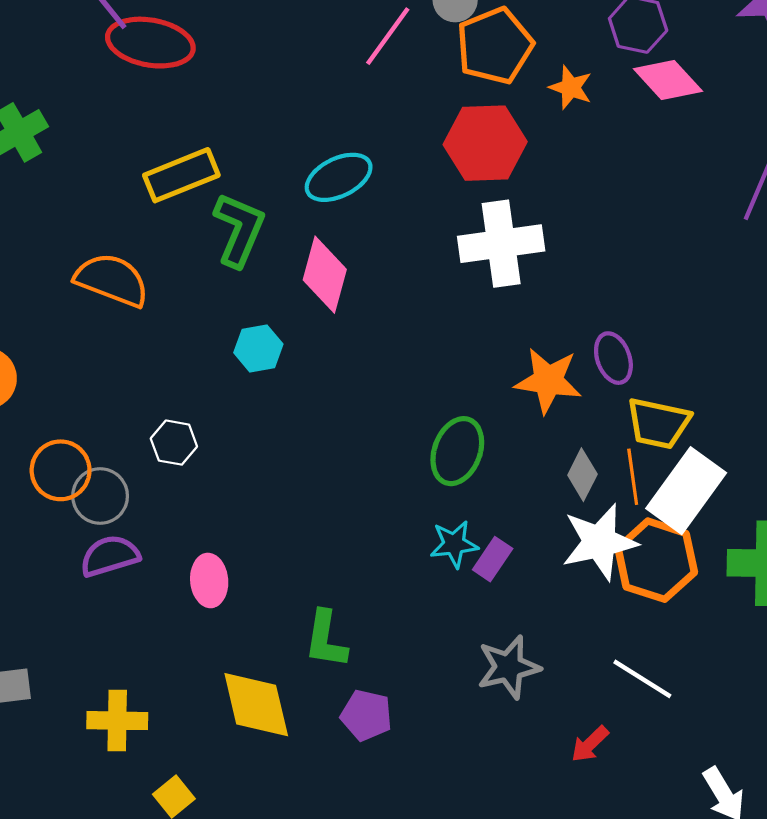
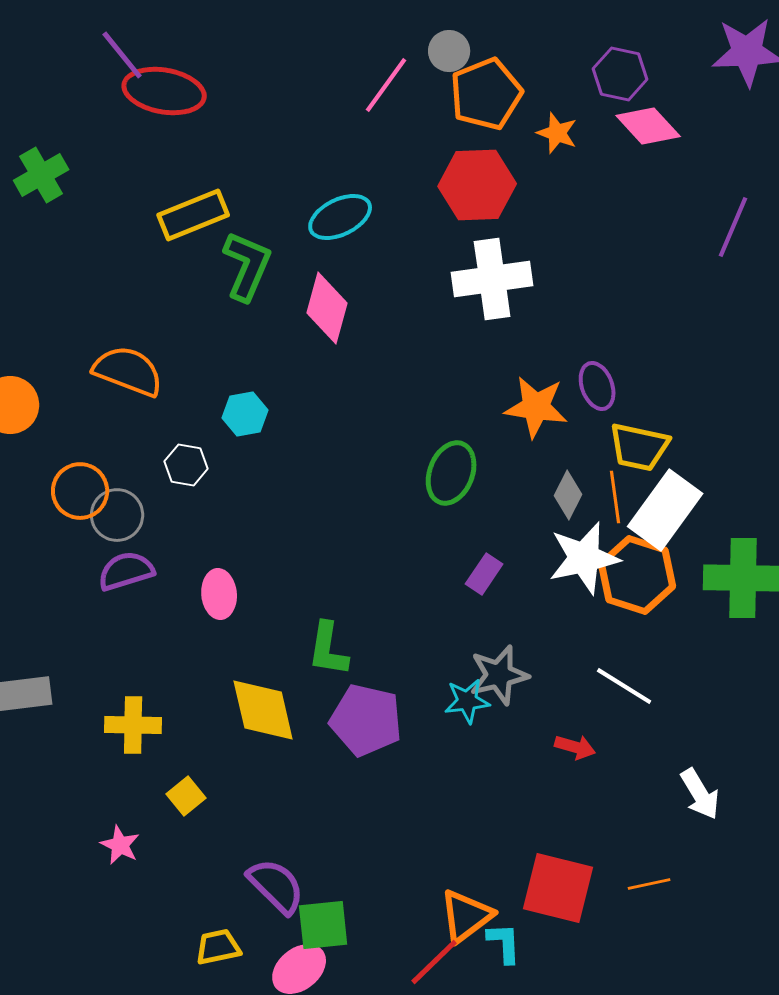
orange semicircle: (112, 280) -> (128, 371), moved
cyan hexagon: (258, 348) -> (245, 414), moved
cyan star: (454, 544) -> (467, 701), moved
purple pentagon: (366, 715) -> (366, 720), size x1.5
red arrow: (590, 744) -> (575, 747), turned -120

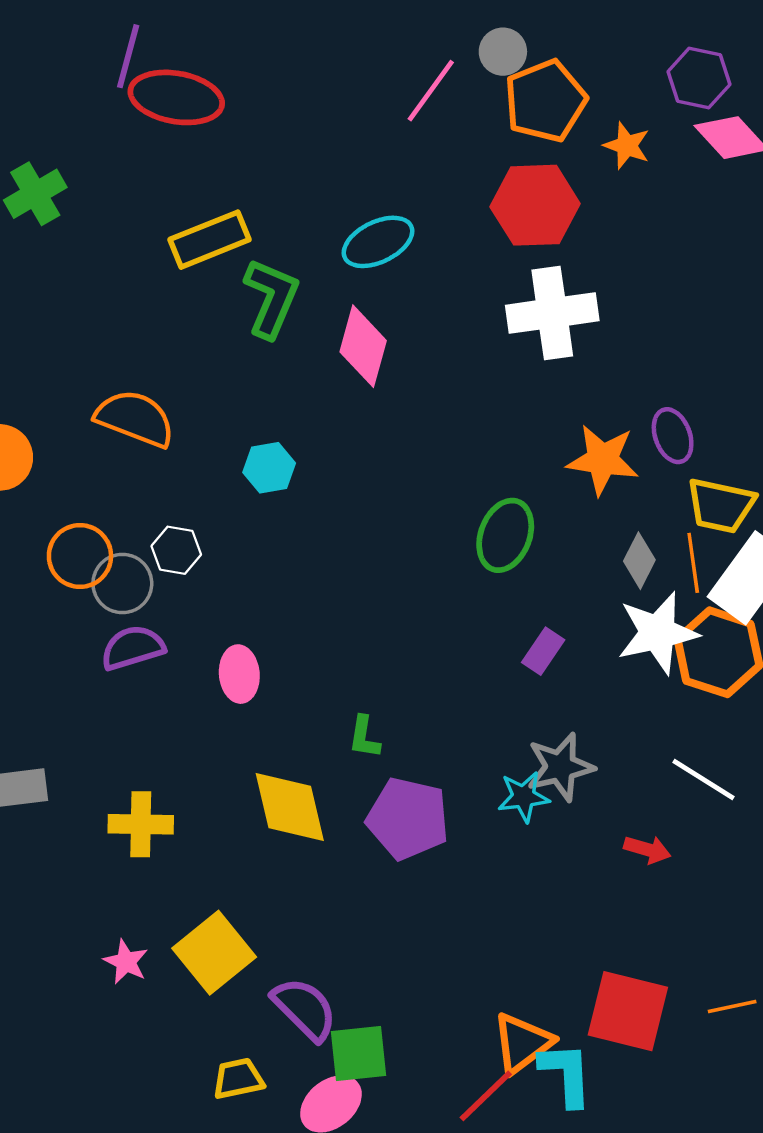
purple line: (122, 55) -> (128, 56), turned 54
white hexagon: (186, 465) -> (176, 550), moved
green L-shape: (328, 649) -> (364, 737), size x0.7
yellow square: (186, 796) -> (214, 953), moved, size x1.8
cyan L-shape: (504, 943) -> (566, 1074), size x1.4

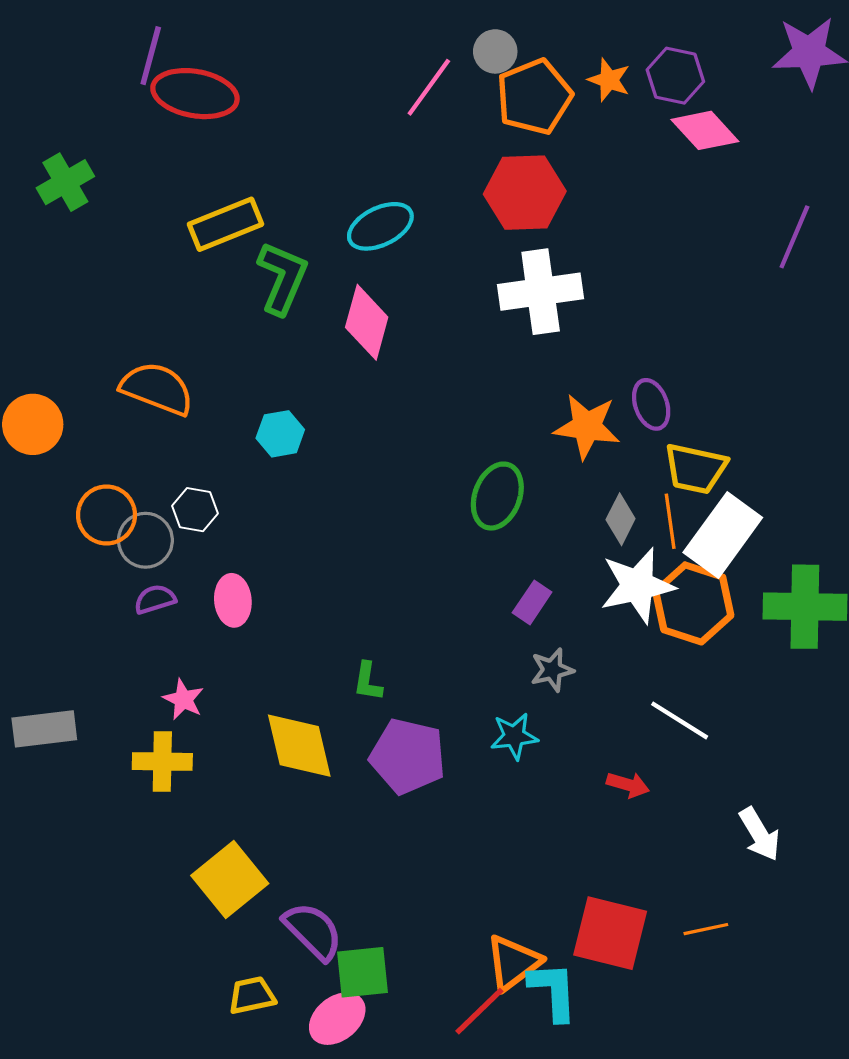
orange star: (627, 146) -> (609, 80), moved
purple semicircle: (133, 648) -> (155, 599), size x0.7
pink ellipse: (239, 674) -> (233, 600), moved
gray star: (560, 767) -> (552, 670), moved, size x0.7
pink star: (126, 962) -> (183, 699), moved

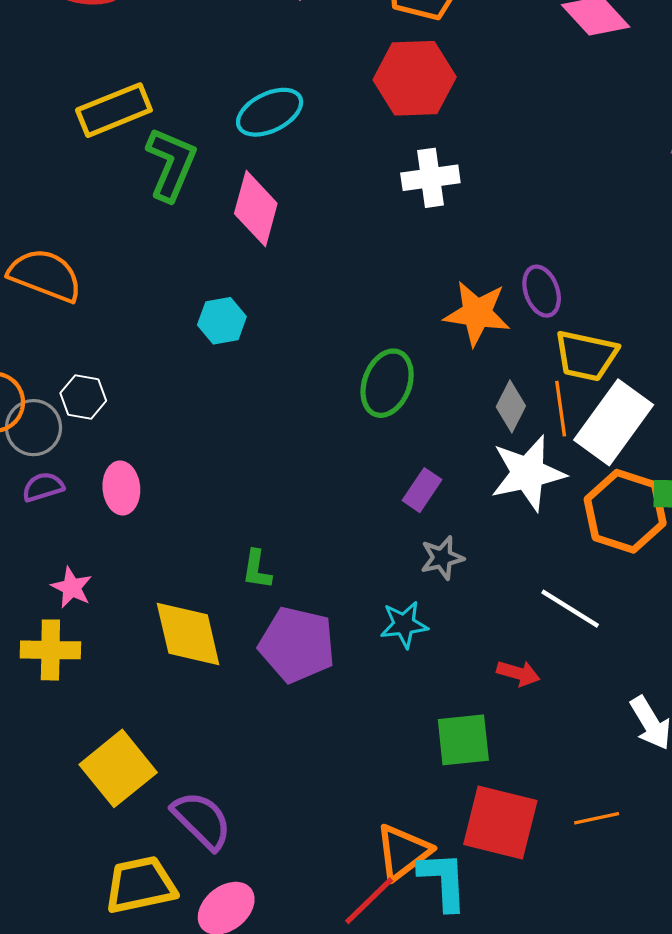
white cross: (541, 292) -> (430, 178), size x0.7
cyan hexagon: (280, 434) -> (222, 321), moved
orange hexagon: (693, 603) -> (625, 511), moved
green square: (362, 972) -> (463, 740), moved
yellow trapezoid: (252, 995) -> (140, 885), size x1.5

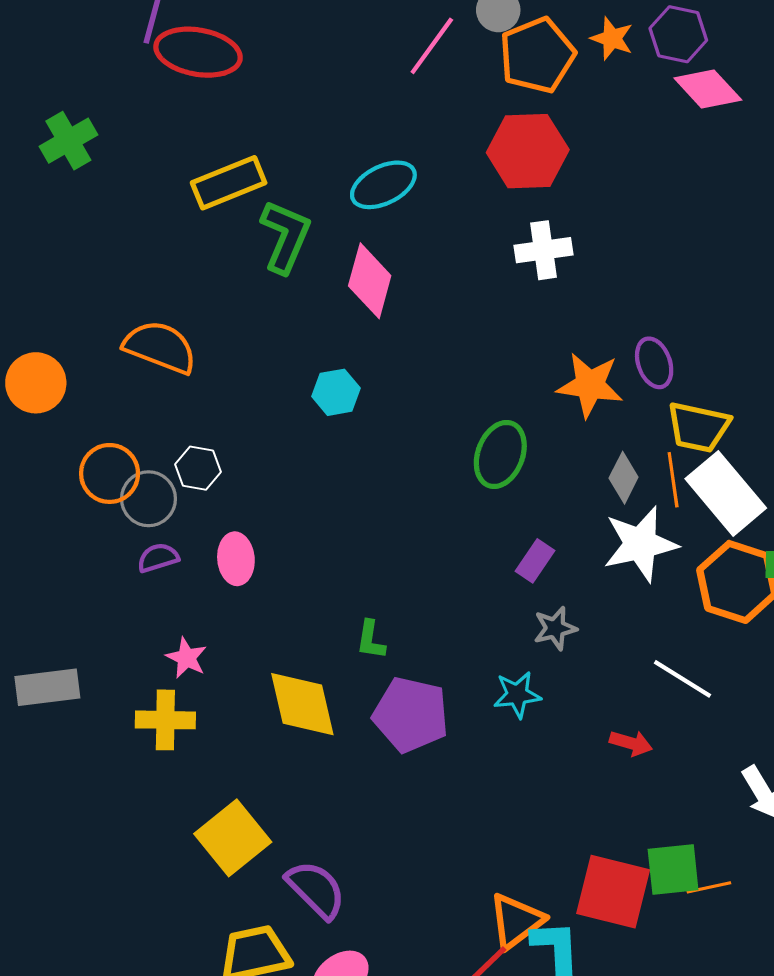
white rectangle: (614, 422) -> (726, 493), turned -76
green square: (463, 740) -> (673, 869), moved

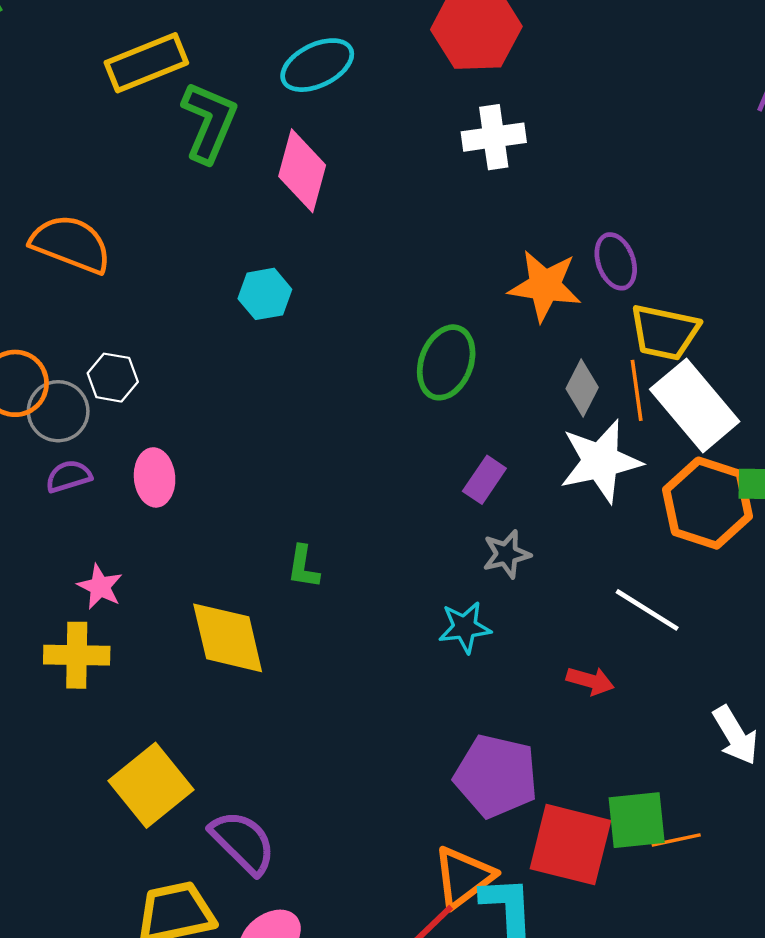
purple pentagon: (411, 715) -> (496, 776), moved

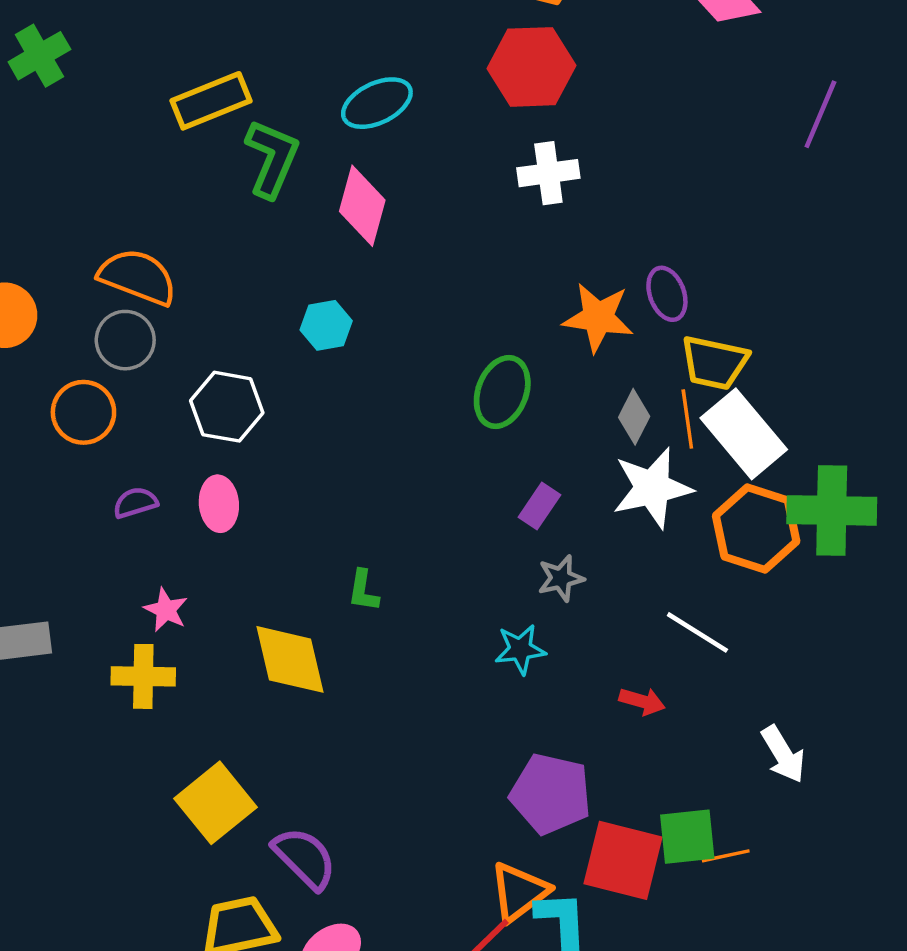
white hexagon: (113, 378) -> (227, 407), moved, size x1.5
gray circle: (58, 411) -> (125, 340), moved

